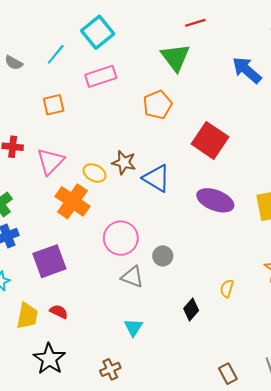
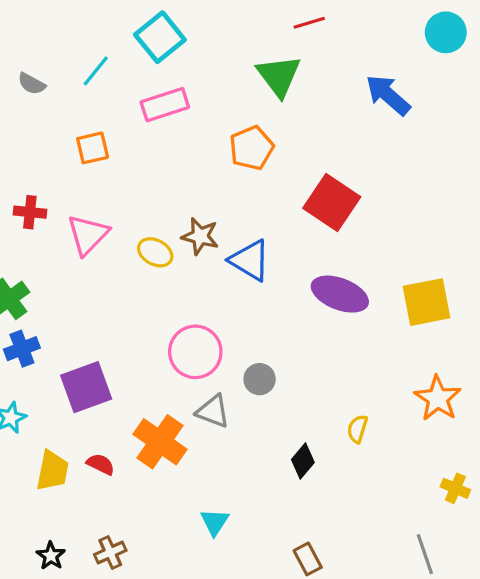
orange cross: (72, 201) -> (160, 442), moved
cyan triangle: (133, 327) -> (215, 522), moved
black star: (49, 359) -> (51, 556), moved, size x0.6
brown cross: (110, 369) -> (110, 553), moved
brown rectangle: (228, 374) -> (308, 559), moved

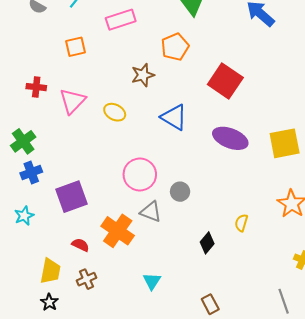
brown star: (200, 236) -> (143, 75), moved, turned -30
yellow trapezoid: (52, 471) -> (50, 271), moved
brown cross: (110, 553) -> (87, 279), moved

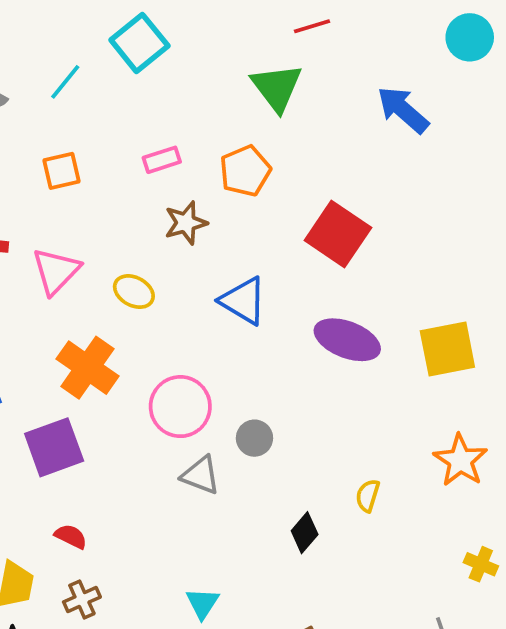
pink rectangle: (121, 20) -> (162, 160), moved, size x0.7
orange cross: (118, 231) -> (88, 368), moved

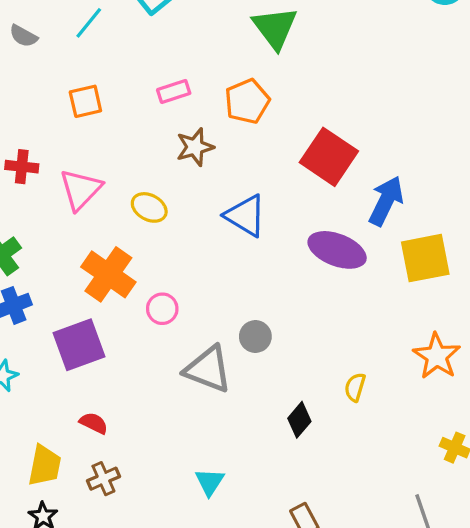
blue arrow: (403, 110) -> (386, 201), moved, turned 75
pink circle: (180, 407) -> (162, 309), moved, size x0.6
gray triangle: (201, 475) -> (208, 369), size x1.4

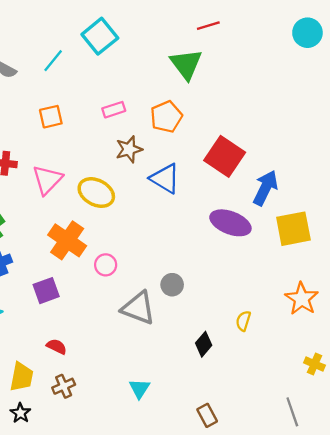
yellow ellipse: (149, 207) -> (96, 193), size x1.4
blue triangle: (246, 216) -> (165, 179), moved
purple square: (79, 345) -> (46, 291), size x0.7

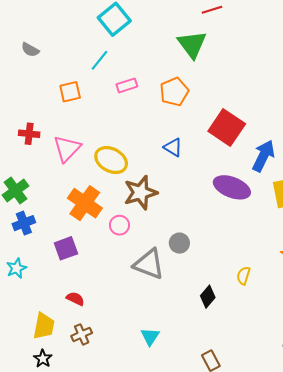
cyan line: (53, 61) -> (100, 60), moved
brown star: (129, 149) -> (141, 193), moved, size x1.4
blue triangle: (165, 179) -> (173, 147), size x0.7

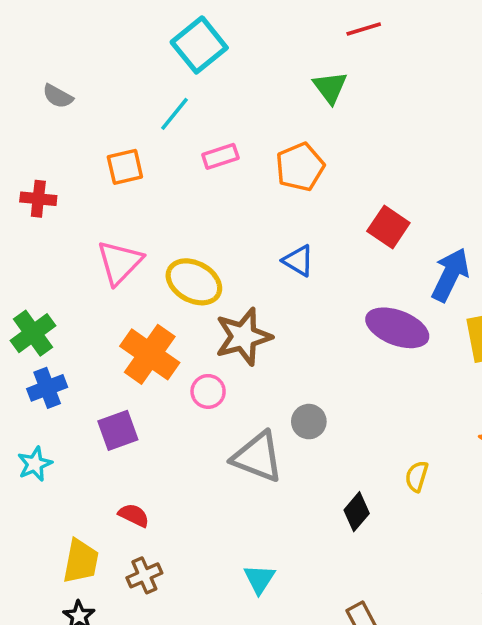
green triangle: (192, 44) -> (330, 87), size x0.7
red square: (227, 127) -> (388, 227), size x0.7
red cross: (29, 134) -> (38, 199), moved

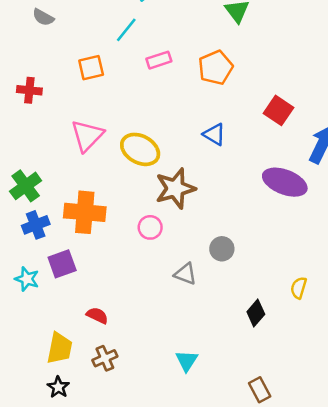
orange cross: (150, 354) -> (85, 212), moved, turned -30
purple square: (118, 430) -> (62, 264), moved
gray triangle: (258, 457) -> (185, 274), size x0.6
cyan star: (35, 464) -> (27, 279), turned -30

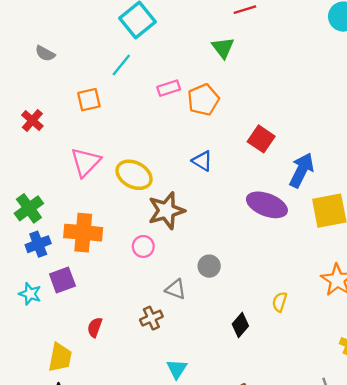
pink rectangle: (159, 60) -> (169, 88), moved
red cross: (29, 90) -> (32, 121), turned 35
red semicircle: (97, 315) -> (95, 327), turned -96
brown cross: (105, 358) -> (151, 318), moved

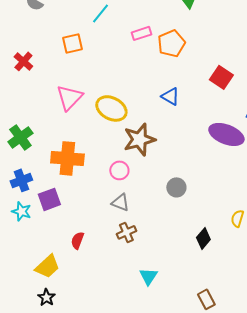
blue cross: (38, 244) -> (21, 180), moved
gray triangle: (176, 289) -> (120, 202), moved
yellow trapezoid: (60, 357) -> (47, 266), turned 36

